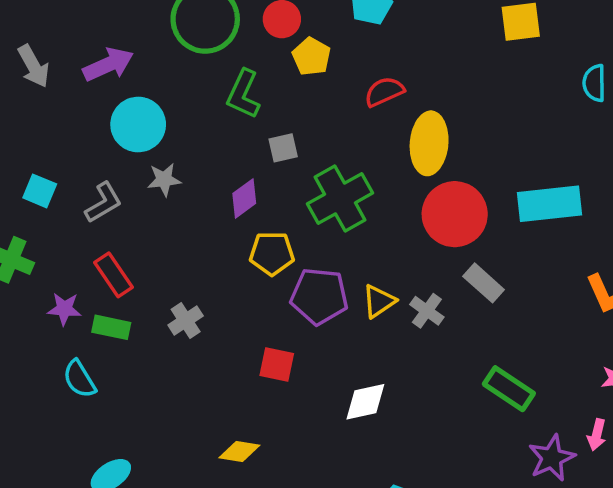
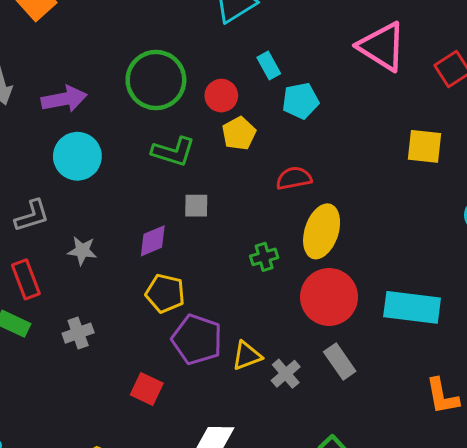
green L-shape: (243, 94) -> (173, 152), turned -111
gray star: (164, 180) -> (82, 251), moved
green cross: (340, 198) -> (264, 257), moved, size x0.5

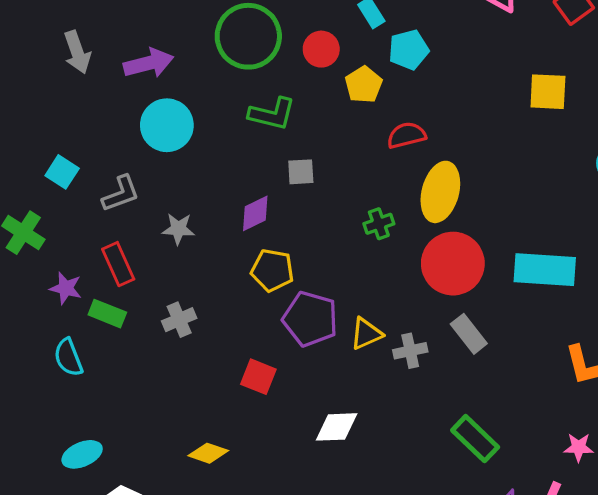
yellow pentagon: (239, 133) -> (364, 85), moved
gray cross: (286, 374) -> (410, 351), turned 32

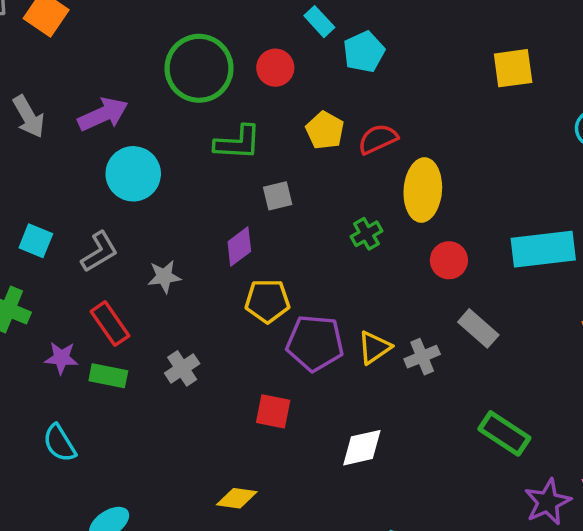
yellow pentagon: (364, 85) -> (325, 130), moved
red circle: (453, 264) -> (449, 260), size x0.6
cyan semicircle: (68, 357) -> (59, 443), moved

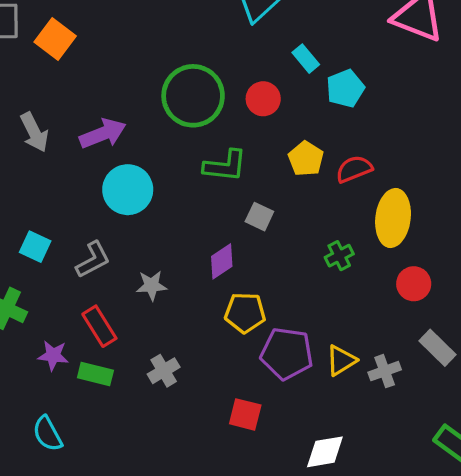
gray square: (278, 196) -> (259, 217), turned 36

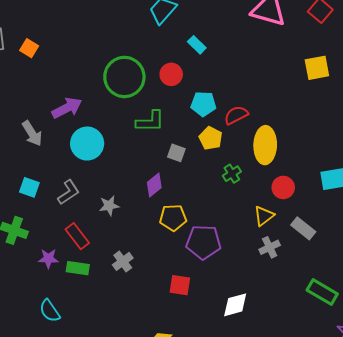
orange square: (55, 39) -> (29, 48), size x0.7
cyan pentagon: (345, 88) -> (203, 104), moved, turned 30
gray arrow: (34, 132) -> (32, 133), moved
yellow pentagon: (306, 159) -> (211, 138), moved
yellow triangle: (341, 360) -> (264, 216), moved

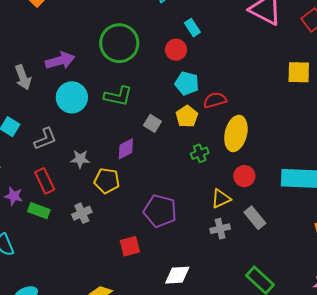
red circle: (171, 74) -> (176, 50), moved
green L-shape: (150, 121) -> (118, 96), moved
yellow pentagon: (173, 218) -> (107, 181), moved
red square: (180, 285) -> (130, 246), turned -35

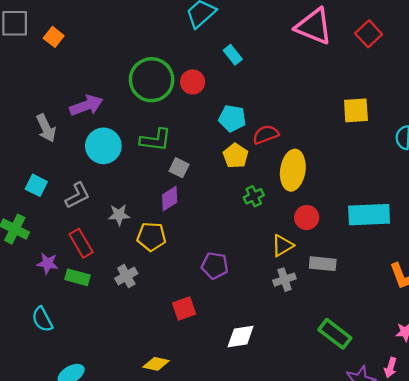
red circle: (176, 50) -> (193, 82), moved
yellow square: (299, 72) -> (356, 110), moved
gray square: (152, 123) -> (179, 168), moved
purple pentagon: (160, 211) -> (215, 266), size x0.7
gray rectangle: (255, 218) -> (323, 264), turned -40

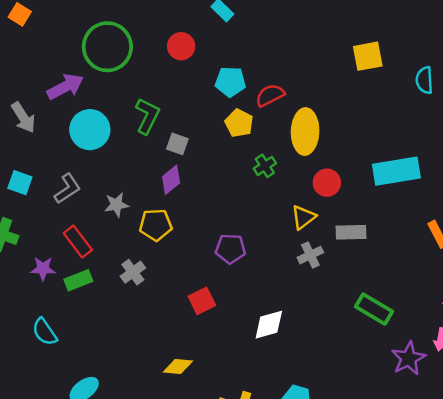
green circle: (152, 80) -> (107, 47), moved
green L-shape: (156, 140) -> (147, 116), turned -64
green rectangle: (77, 277) -> (78, 280), turned -30

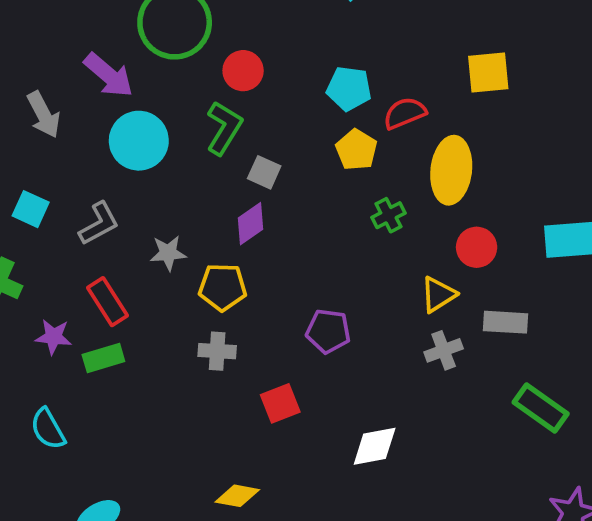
red circle: (181, 46) -> (243, 71), moved
yellow square: (368, 56) -> (488, 72), moved
purple arrow: (65, 87) -> (109, 75), turned 63
gray cross: (133, 272) -> (217, 351), moved, turned 35
green rectangle: (374, 309) -> (541, 408), moved

